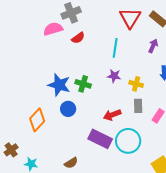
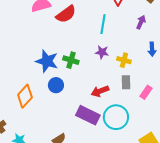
red semicircle: (78, 38) -> (66, 14), size x1.5

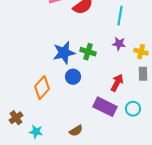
blue star: (47, 61) -> (64, 53), turned -30
red arrow: (100, 91) -> (117, 83), turned 138
cyan circle: (116, 117) -> (133, 109), size x0.6

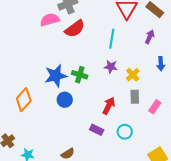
yellow cross: (141, 52) -> (133, 75), turned 32
orange diamond: (42, 88) -> (24, 100), moved
purple rectangle: (105, 107) -> (97, 130), size x0.6

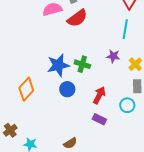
cyan line: (112, 39) -> (125, 29), moved
red arrow: (109, 106) -> (99, 95), moved
cyan circle: (125, 132) -> (127, 105), moved

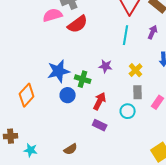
purple star: (113, 56) -> (106, 66), moved
green cross: (82, 64) -> (83, 79), moved
brown cross: (10, 130) -> (11, 136), turned 32

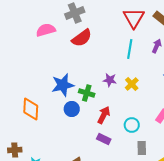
pink semicircle: (53, 15) -> (46, 30), moved
yellow cross: (136, 70) -> (132, 84), moved
gray rectangle: (138, 92) -> (142, 148), moved
orange diamond: (27, 95) -> (31, 109), turned -40

